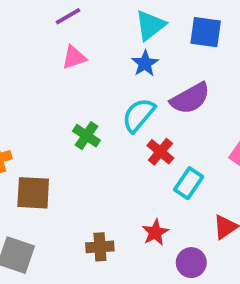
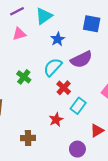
cyan triangle: (150, 25) -> (44, 16), moved
red star: (155, 232) -> (56, 120), moved

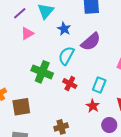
green cross: (24, 77) -> (42, 72), size x1.5
red cross: (64, 88) -> (70, 84), moved
red star: (56, 120) -> (93, 106), moved

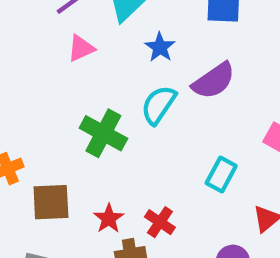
red cross: (70, 84) -> (160, 222), moved
red star: (93, 106) -> (109, 218), moved

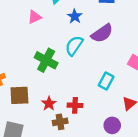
red cross: (160, 222) -> (75, 105), turned -32

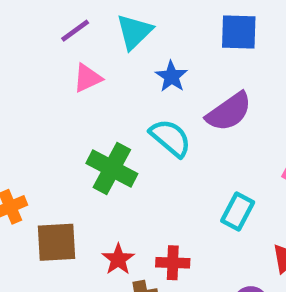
cyan semicircle: (74, 46) -> (170, 138), turned 96

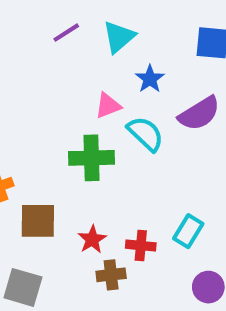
pink triangle: (87, 78) -> (108, 106), moved
green cross: (112, 168) -> (91, 158), turned -33
cyan rectangle: (238, 212) -> (188, 231), moved

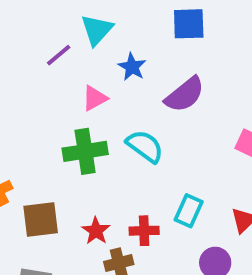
purple line: (66, 33) -> (59, 55), moved
cyan semicircle: (145, 134) -> (145, 146), moved

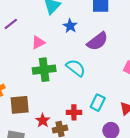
purple line: (59, 55) -> (11, 24), moved
pink triangle: (95, 98) -> (38, 42), moved
red star: (96, 231) -> (43, 120), moved

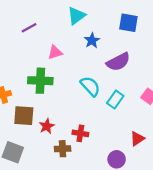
green cross: (44, 70) -> (40, 81), moved
cyan rectangle: (98, 103) -> (115, 99), moved
red star: (43, 120) -> (47, 126), moved

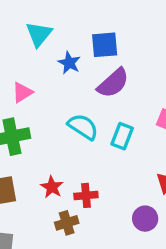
blue square: (128, 23) -> (105, 45), moved
red star: (47, 126) -> (52, 187), moved

